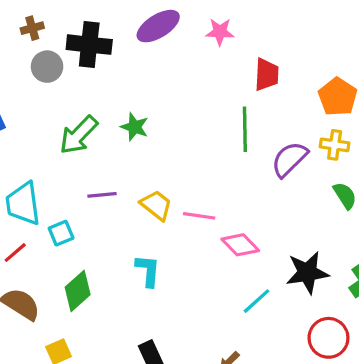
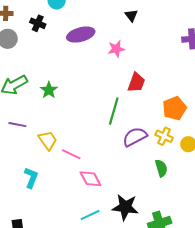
pink star: (220, 32) -> (116, 49), turned -30
black cross: (89, 45) -> (38, 23), moved, size x0.6

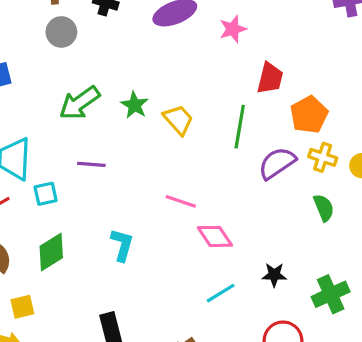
orange pentagon: (175, 108) -> (309, 115), moved
yellow trapezoid: (48, 140) -> (178, 120), moved
black star: (125, 207) -> (274, 275), size x0.6

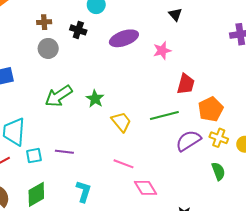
yellow trapezoid: (178, 120) -> (121, 122), moved
green line: (240, 127) -> (164, 115), turned 64
purple line: (91, 164) -> (64, 152), moved

